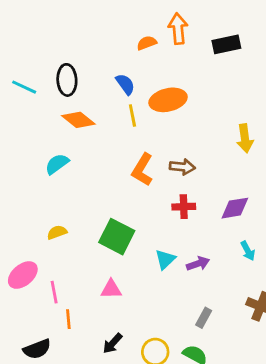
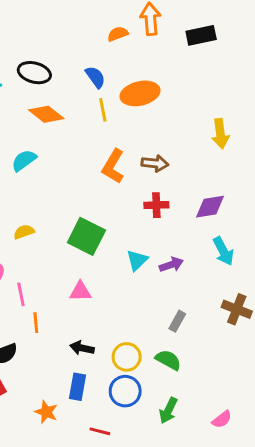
black ellipse: (67, 80) -> (34, 73), turned -72
cyan arrow: (248, 251) -> (223, 251), size x1.4
black arrow: (112, 343) -> (82, 348), turned 60

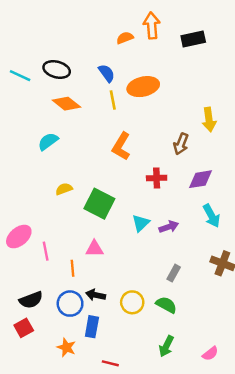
brown arrow: (155, 163) -> (181, 144), moved, turned 105
yellow semicircle: (24, 232) -> (64, 189), moved
orange line: (36, 323) -> (72, 268), moved
blue circle: (125, 391) -> (70, 304), moved

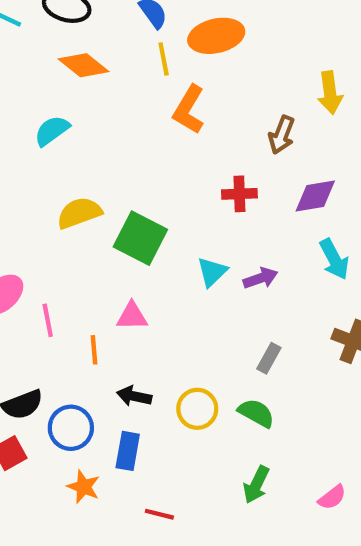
orange L-shape: (121, 146) -> (189, 110), moved
yellow semicircle: (64, 189) -> (79, 213), size x1.5
blue circle: (70, 304) -> (71, 428), moved

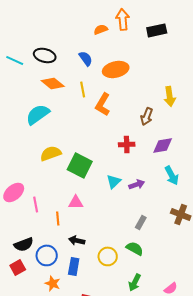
yellow line: (164, 59) -> (83, 89), moved
cyan semicircle: (52, 131) -> (38, 114), size x1.4
yellow circle: (197, 409) -> (108, 256), moved

